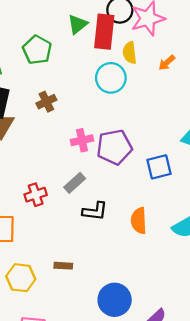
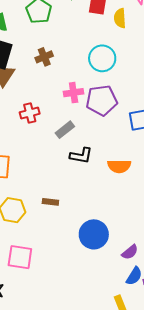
cyan circle: (111, 78) -> (102, 58), moved
red cross: (36, 195) -> (30, 113), moved
orange semicircle: (139, 221) -> (119, 166), turned -90

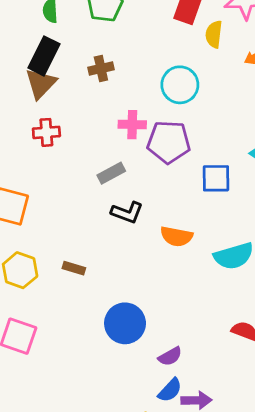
red cross: (30, 113) -> (46, 132), moved

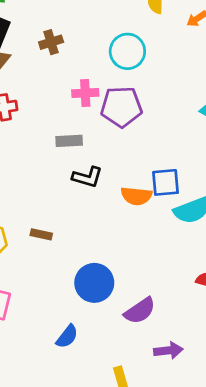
gray rectangle: (111, 173) -> (69, 141), turned 30
blue square: (216, 178) -> (165, 182), moved
purple semicircle: (170, 356) -> (140, 311), size x1.4
blue semicircle: (170, 390) -> (67, 336), moved

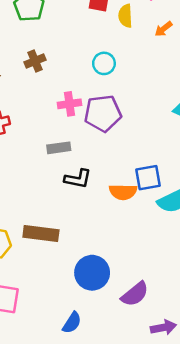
cyan circle: (127, 51) -> (104, 63), size x0.7
brown rectangle: (41, 234) -> (41, 233), size x1.8

